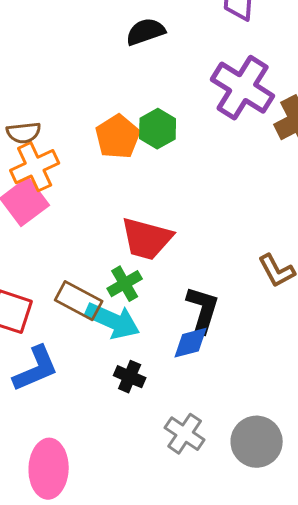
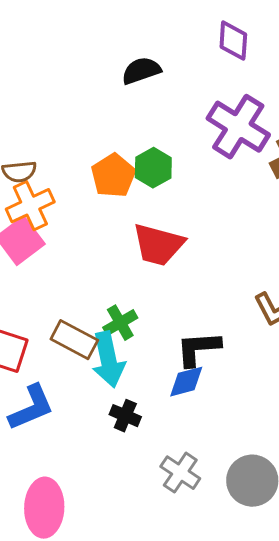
red trapezoid: (147, 239) -> (158, 245), moved
black L-shape: (203, 310) -> (198, 349), turned -111
cyan arrow: (113, 321) -> (108, 360), turned 54

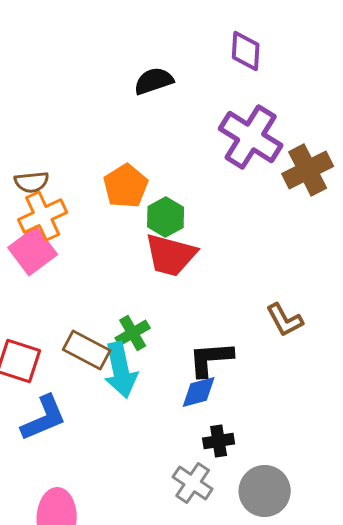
green hexagon: (153, 168) -> (166, 217), moved
black cross: (125, 416) -> (219, 441), moved, turned -32

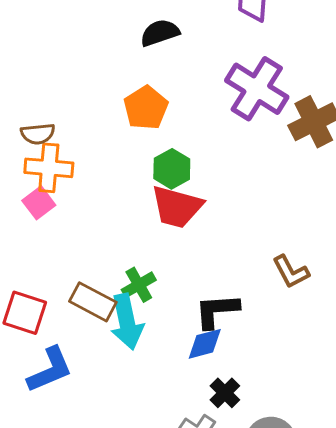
orange pentagon: (126, 186) -> (146, 108), moved
orange cross: (43, 216) -> (49, 168), turned 30
pink square: (33, 251) -> (39, 203), size x0.7
black cross: (219, 441) -> (225, 393), turned -36

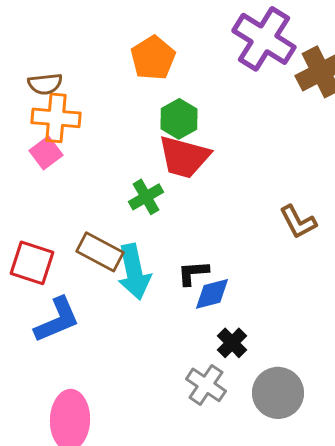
green cross: (139, 285) -> (146, 197), moved
black L-shape: (217, 311) -> (193, 273), moved, size x0.7

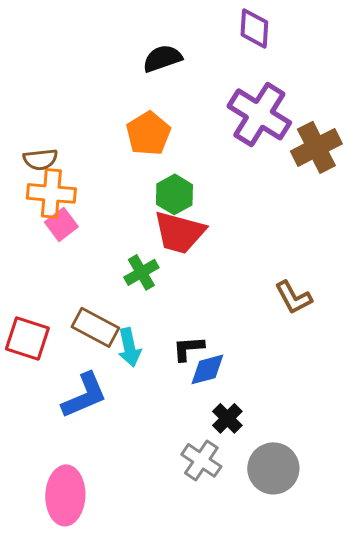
pink square: (46, 153) -> (61, 224), moved
cyan arrow: (134, 272) -> (129, 347), size x0.7
blue L-shape: (57, 320) -> (84, 395), moved

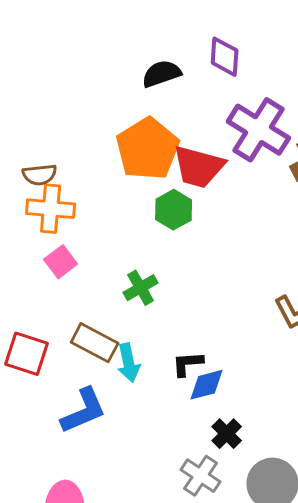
purple diamond: (254, 28) -> (225, 57), moved
orange pentagon: (148, 133) -> (148, 149), size x1.4
pink square: (61, 224) -> (61, 262), moved
red trapezoid: (179, 232) -> (199, 167), moved

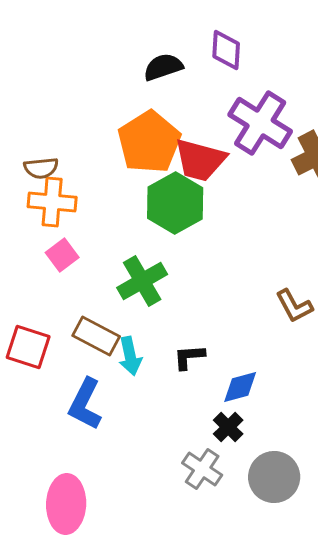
green hexagon: (174, 210) -> (175, 203), size x1.5
green cross: (141, 288) -> (142, 281), size x1.4
blue diamond: (207, 385) -> (240, 387), moved
blue L-shape: (84, 411) -> (85, 404), turned 140

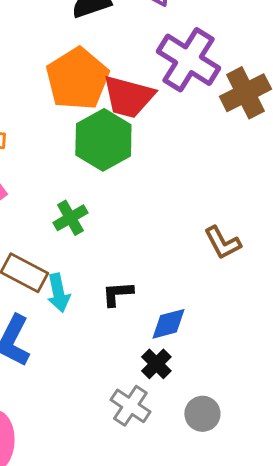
green cross: (142, 281) -> (70, 218), size x0.7
gray circle: (274, 477) -> (202, 414), size x0.7

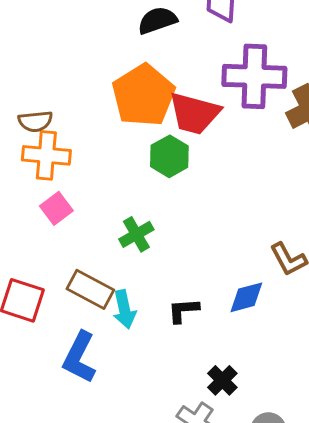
purple cross: (188, 60) -> (254, 76), turned -30
green hexagon: (103, 140) -> (169, 156), size x0.7
blue diamond: (168, 324) -> (246, 297), moved

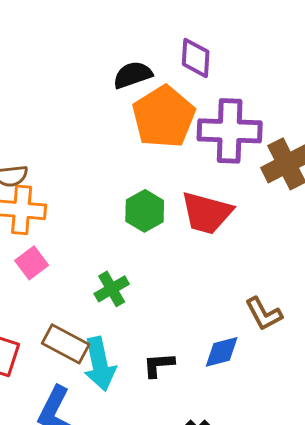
orange pentagon: (143, 95) -> (164, 117), moved
red trapezoid: (194, 113) -> (207, 213), moved
cyan arrow: (124, 309) -> (100, 364), size x1.4

